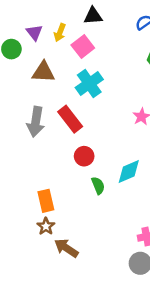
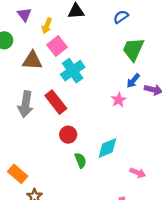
purple triangle: (34, 32) -> (24, 15), moved
pink square: (83, 47) -> (57, 46), moved
orange rectangle: (46, 201) -> (18, 174), moved, turned -36

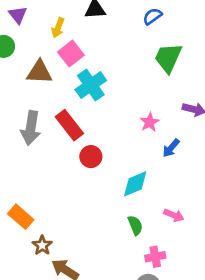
purple triangle: (24, 15) -> (18, 15), moved
blue arrow: (133, 81) -> (171, 148), moved
red circle: (68, 135) -> (91, 157), moved
green semicircle: (81, 160) -> (135, 225), moved

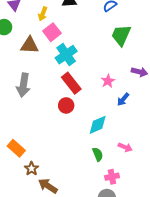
red rectangle: (69, 125) -> (71, 83), moved

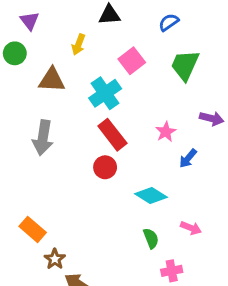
yellow arrow: (43, 14) -> (78, 44), moved
pink square: (52, 32) -> (132, 61), moved
cyan diamond: (98, 125) -> (151, 195), turned 55

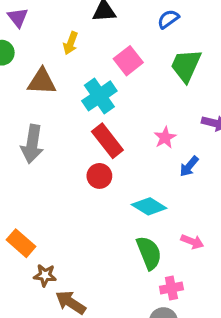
green semicircle: (151, 238) -> (149, 253), size x1.5
brown star: (55, 259) -> (45, 275), turned -30

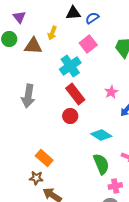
blue semicircle: (168, 19) -> (92, 18), moved
brown triangle: (42, 82) -> (33, 46), moved
orange rectangle: (21, 243) -> (44, 158), moved

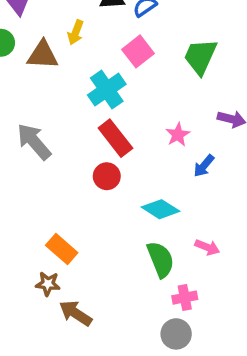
gray arrow: (28, 96) -> (34, 142), turned 130

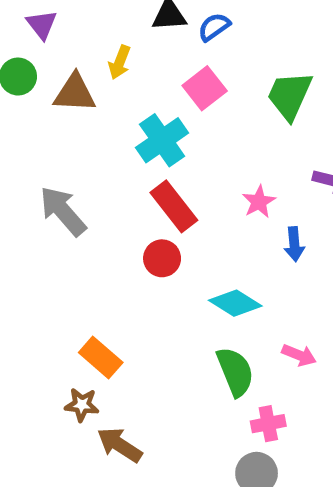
blue arrow: (204, 166) -> (294, 244), turned -45

